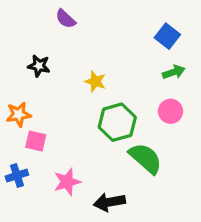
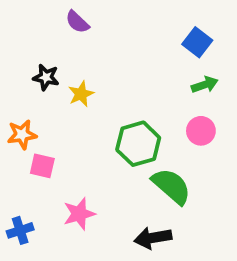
yellow star: (95, 81) -> (81, 94), moved, turned 30
blue cross: (17, 176) -> (20, 230), moved
black arrow: (109, 202) -> (153, 238), moved

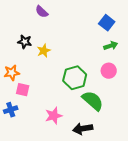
pink star: (79, 214) -> (54, 116), moved
blue cross: (20, 230) -> (11, 110), moved

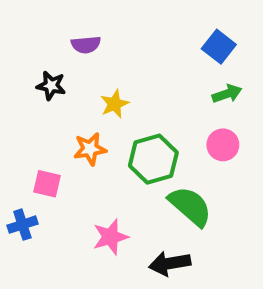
purple semicircle: (42, 12) -> (86, 45), moved, turned -48
yellow star: (44, 51) -> (114, 104), moved
orange star: (12, 73) -> (90, 149), moved

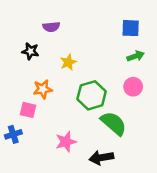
blue square: (219, 47) -> (131, 28), turned -36
orange star: (90, 149) -> (43, 89), moved

